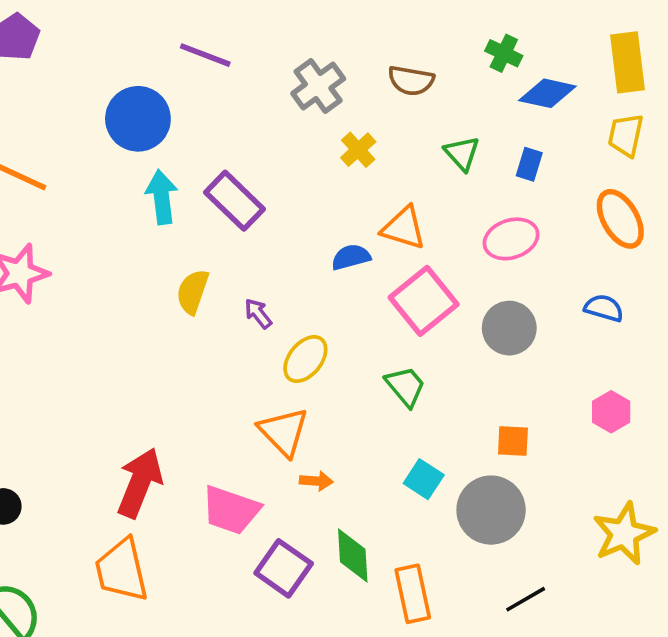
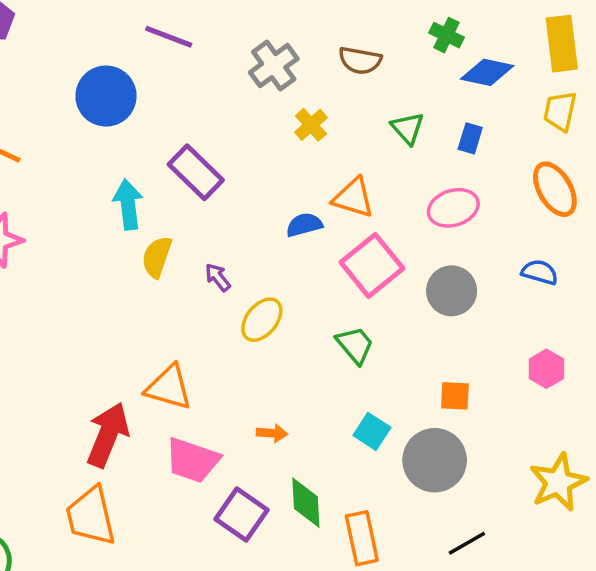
cyan arrow: (162, 197) -> (128, 204), moved
orange triangle: (284, 432) -> (169, 387), moved, turned -30

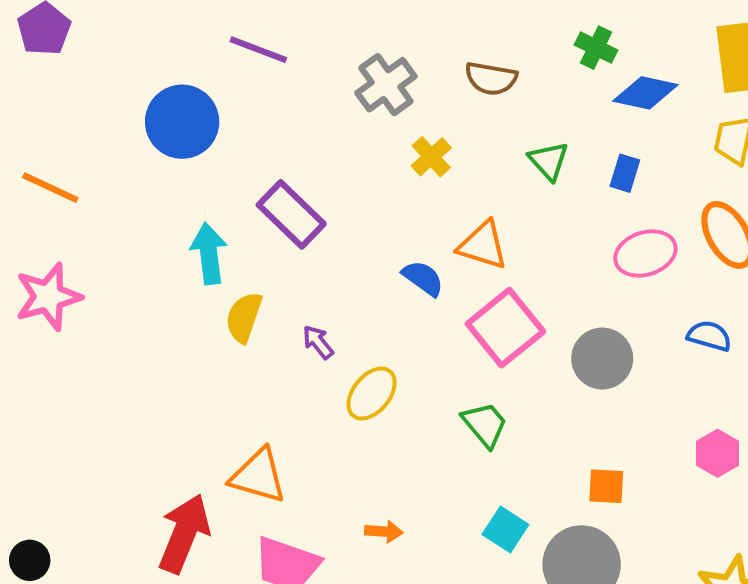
pink ellipse: (453, 208) -> (645, 253), moved
blue semicircle: (304, 225) -> (423, 278), turned 51

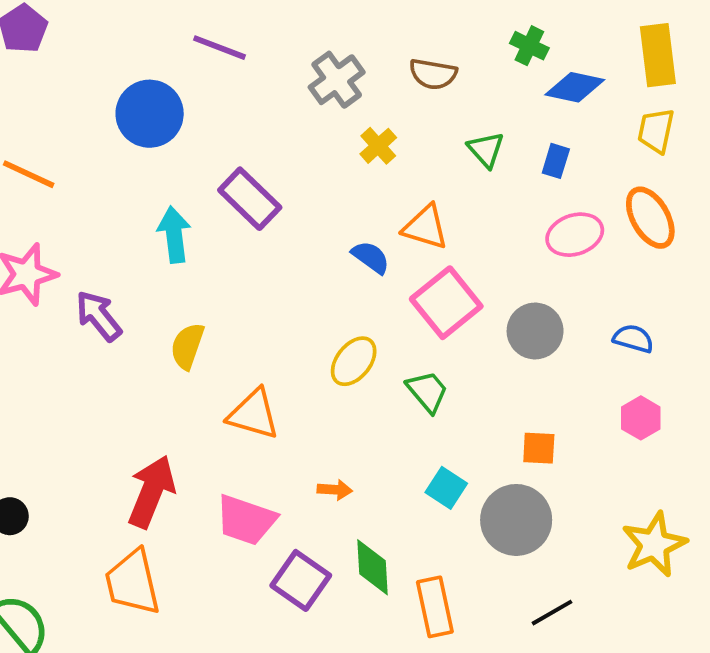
yellow semicircle: (244, 317) -> (187, 346), moved
blue semicircle: (709, 336) -> (633, 339), moved
purple arrow: (318, 342) -> (99, 316), moved, size x1.6
yellow ellipse: (372, 394) -> (354, 361), moved
orange triangle: (258, 476) -> (253, 414), moved

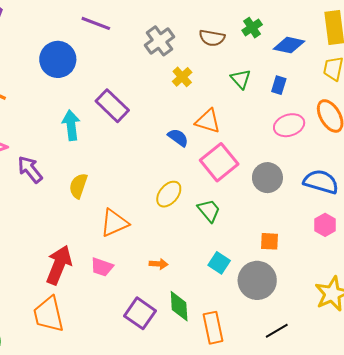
green cross: (529, 46) -> (252, 28), moved, turned 30
blue semicircle: (633, 339) -> (321, 182), size x1.6
orange triangle: (253, 414) -> (114, 223), turned -40
pink trapezoid: (246, 520) -> (102, 267), moved, size x0.7

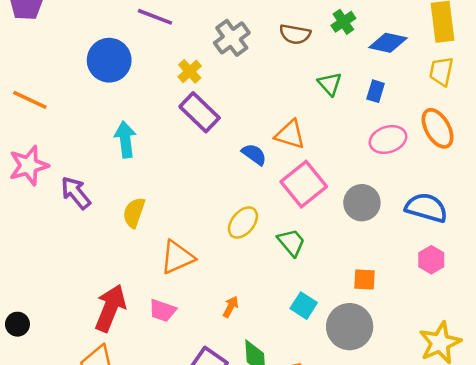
yellow cross: (182, 77) -> (190, 71), moved
purple rectangle: (112, 106) -> (200, 112), moved
orange arrow: (159, 264) -> (231, 307), turned -66

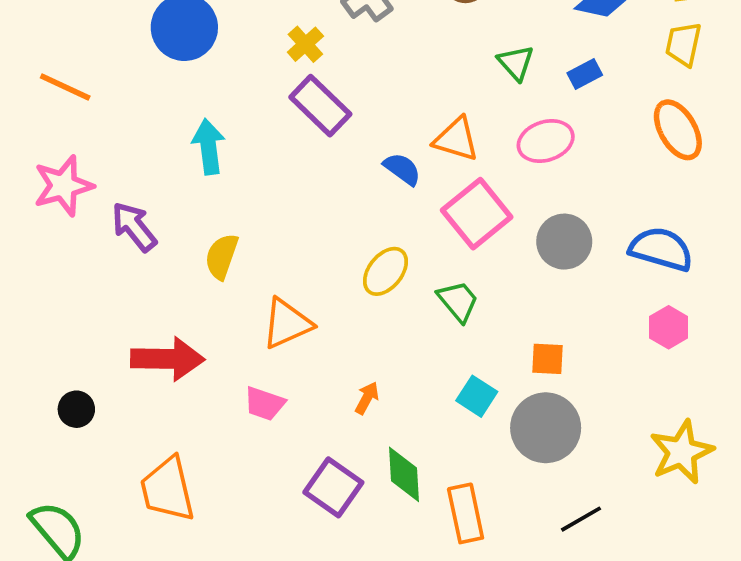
blue rectangle: (376, 91) -> (585, 74), turned 45
pink ellipse: (388, 139) -> (546, 141), moved
orange square: (364, 280) -> (547, 359), moved
red arrow: (110, 308) -> (168, 359), moved, turned 69
black circle: (17, 324) -> (76, 409), moved

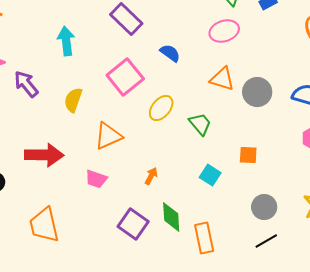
orange triangle: (456, 139) -> (222, 79), moved
pink ellipse: (546, 141) -> (224, 31), moved
pink square: (477, 214) -> (125, 77), moved
gray circle: (546, 428) -> (264, 207), moved, size x0.7

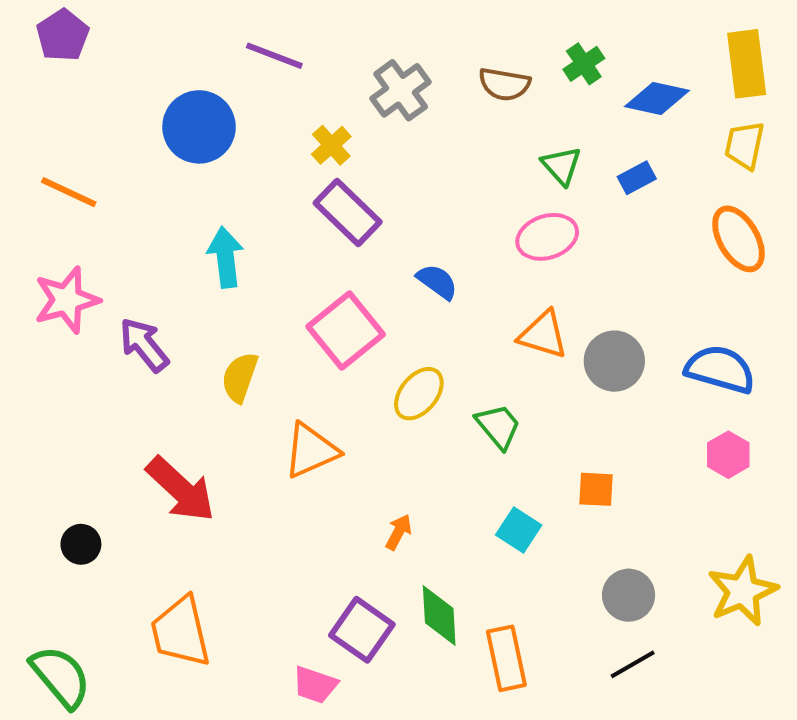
red arrow: (44, 155) -> (181, 489), turned 42
pink trapezoid: (96, 179) -> (315, 685), moved

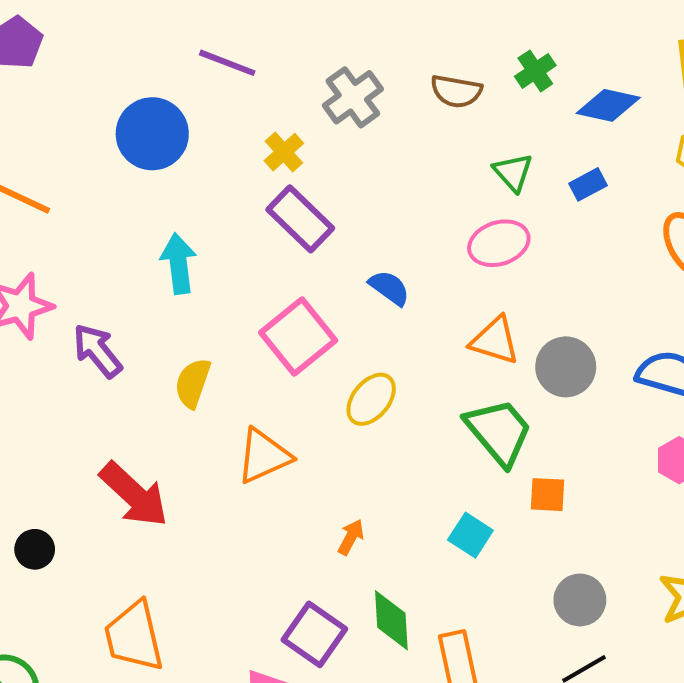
green trapezoid: (498, 426) -> (499, 432), moved, size x1.5

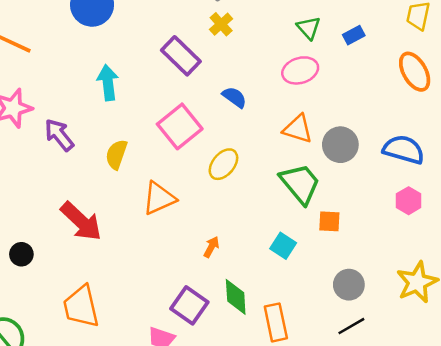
yellow cross: (284, 152) -> (221, 24), moved

